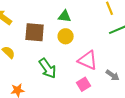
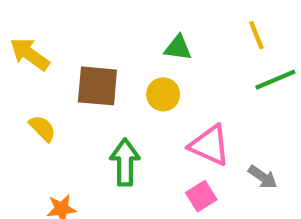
green triangle: (65, 16) -> (178, 48), moved
green arrow: (48, 68) -> (125, 162), turned -145

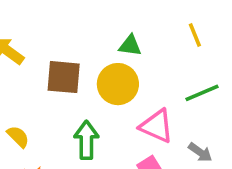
green line: (275, 80) -> (202, 93), moved
yellow circle: (163, 94) -> (118, 84), size x1.5
yellow semicircle: (42, 128) -> (18, 137), moved

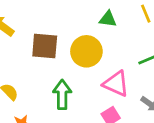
green triangle: (130, 46) -> (108, 19), moved

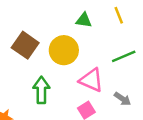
brown square: (45, 46) -> (25, 45), turned 30

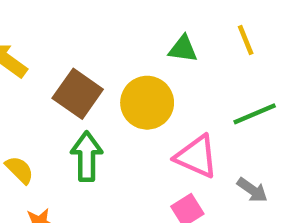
green arrow: (41, 90) -> (87, 156), moved

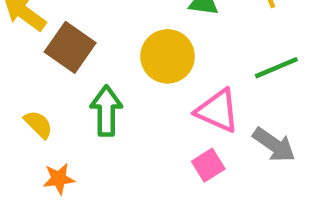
brown square: (78, 94) -> (70, 47), moved
gray arrow: (252, 190) -> (274, 145), size x1.4

